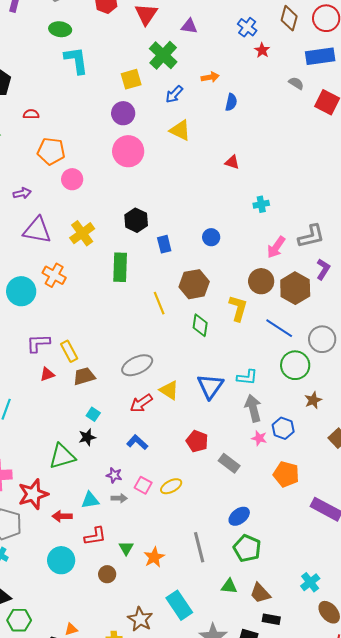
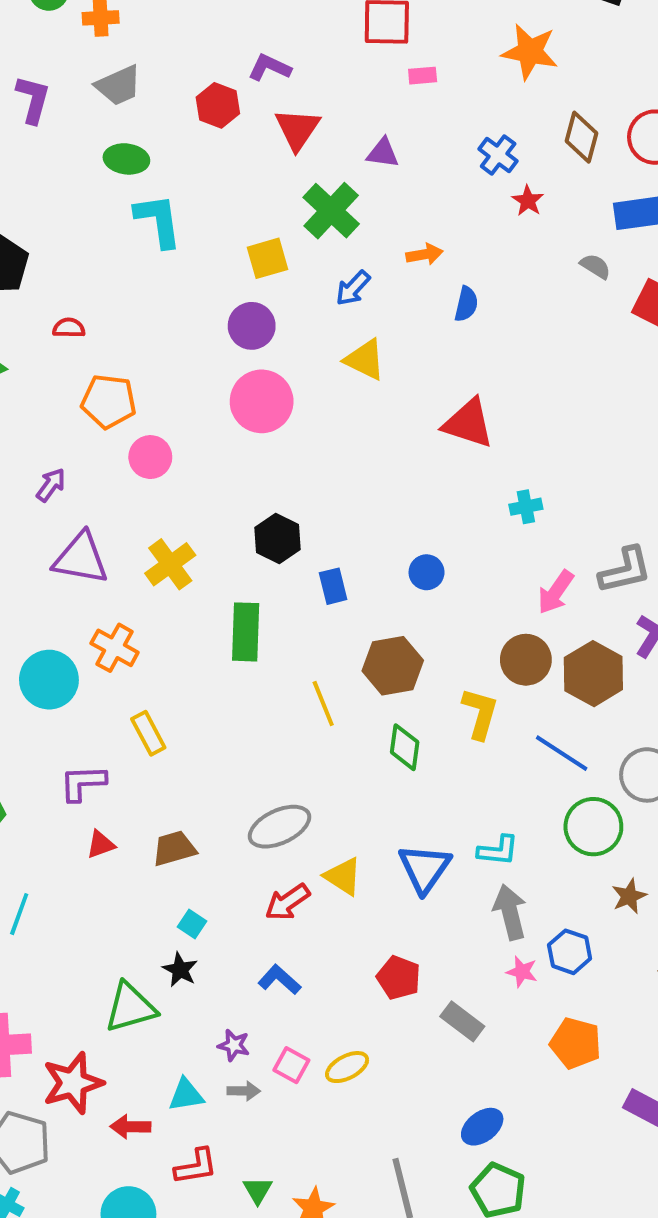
red triangle: (232, 162) -> (468, 423), size x1.8
purple arrow: (22, 193) -> (51, 485), turned -42
yellow rectangle: (69, 351) -> (148, 733), moved
black star: (87, 437) -> (180, 970), turned -30

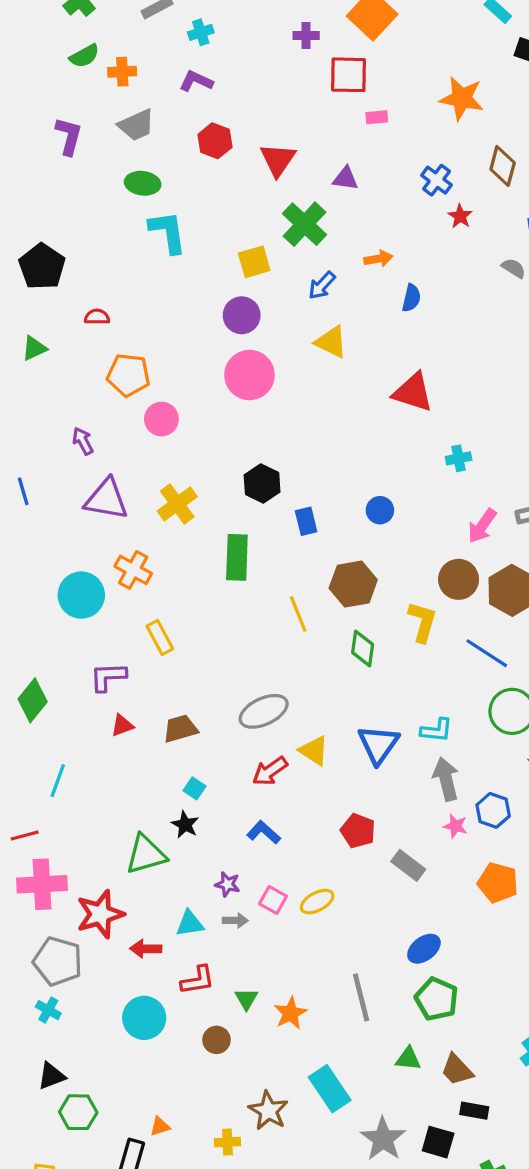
purple L-shape: (270, 68) -> (196, 81), moved
purple arrow: (51, 485) -> (83, 441), turned -64

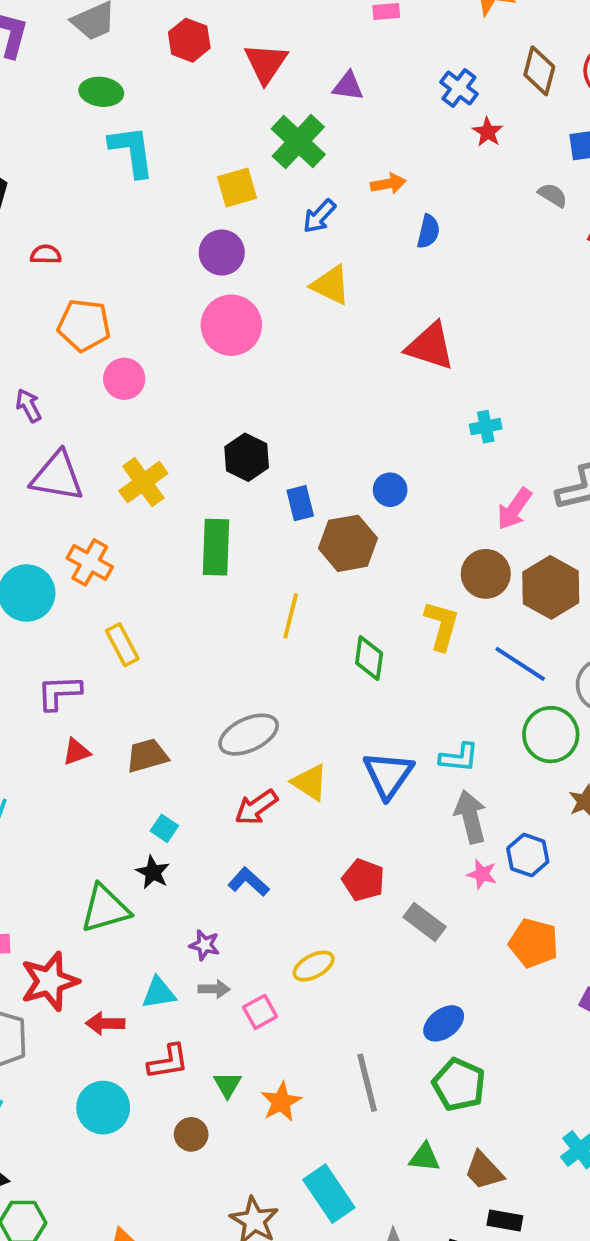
brown hexagon: (353, 584) -> (348, 543), moved
yellow line: (298, 614) -> (291, 616), turned 36
pink square: (273, 900) -> (260, 1012), moved, turned 32

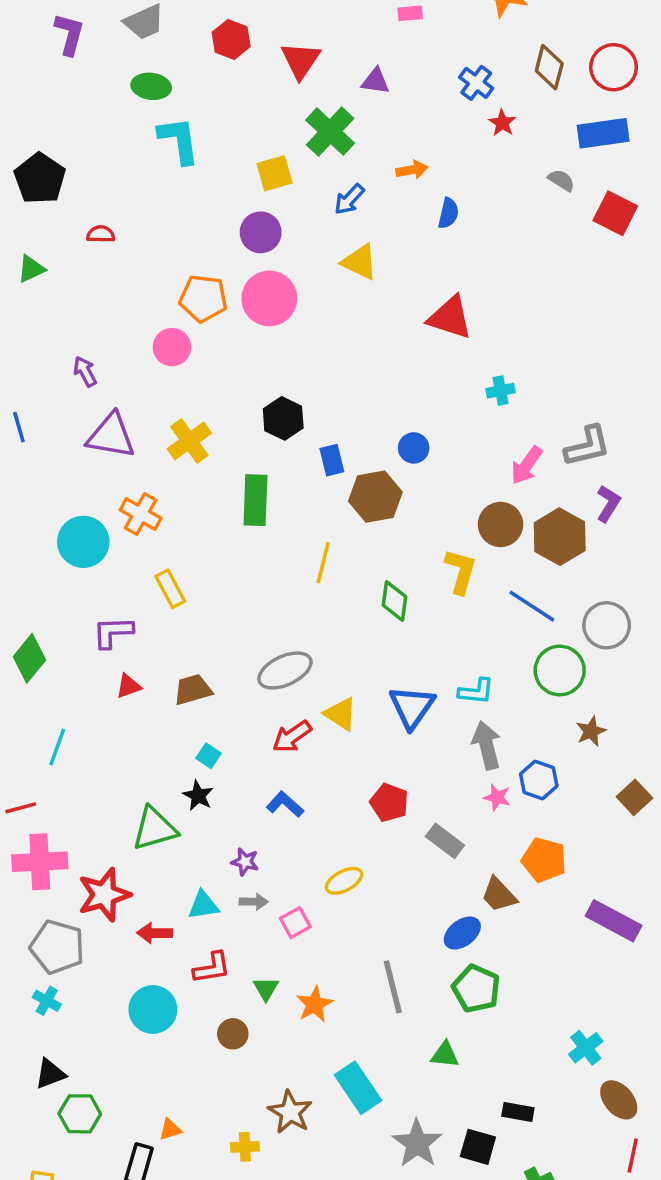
orange pentagon: (84, 325) -> (203, 298), moved
brown trapezoid: (484, 1171) -> (499, 895), moved

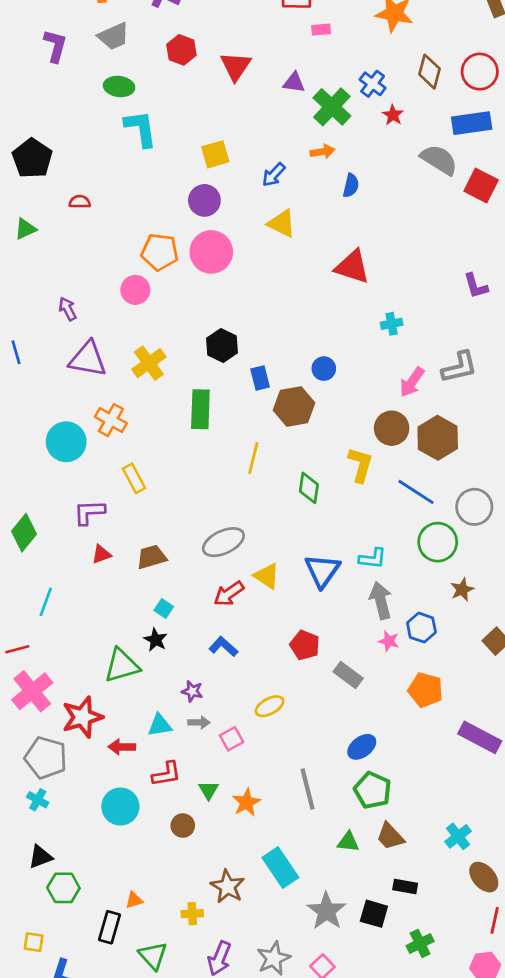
green cross: (330, 132) -> (332, 107), moved
gray semicircle: (561, 180) -> (439, 160), size x1.8
purple L-shape: (608, 504) -> (476, 286), moved, turned 132
pink cross: (40, 862) -> (32, 691), turned -36
brown trapezoid: (499, 895) -> (390, 836), moved

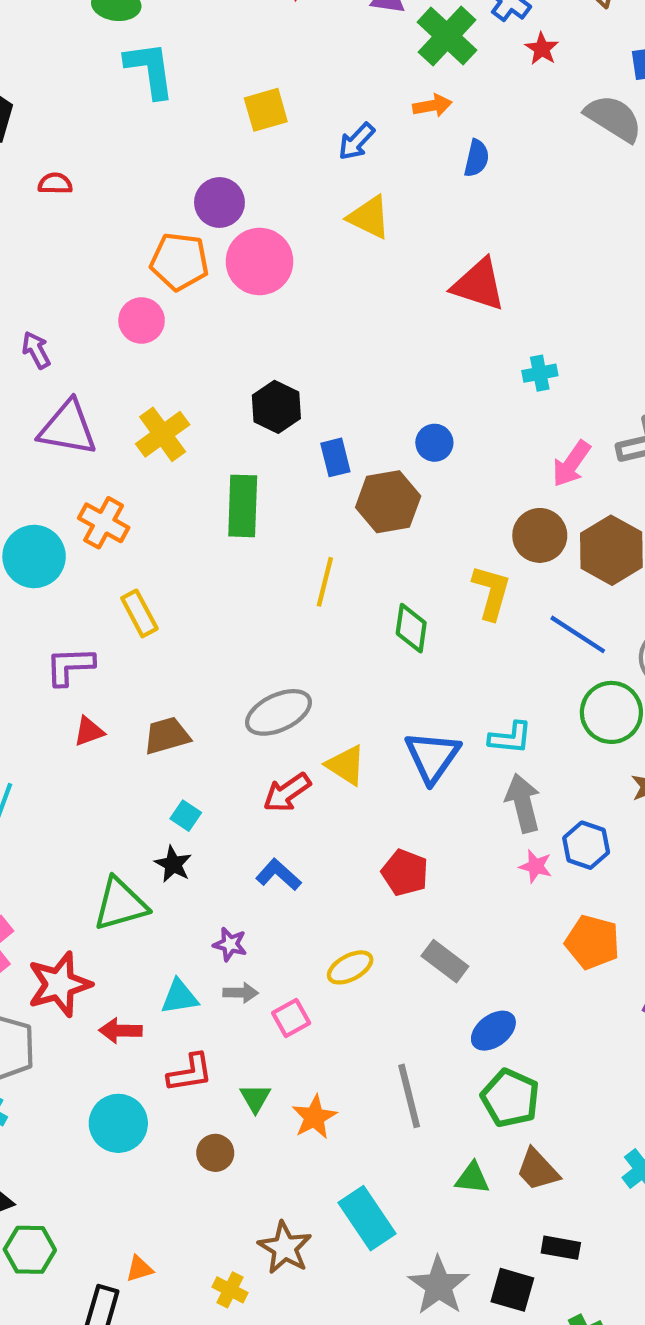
purple circle: (204, 200) -> (219, 202), moved
gray rectangle: (348, 675) -> (445, 961), moved
yellow cross: (192, 914) -> (230, 1290), turned 30

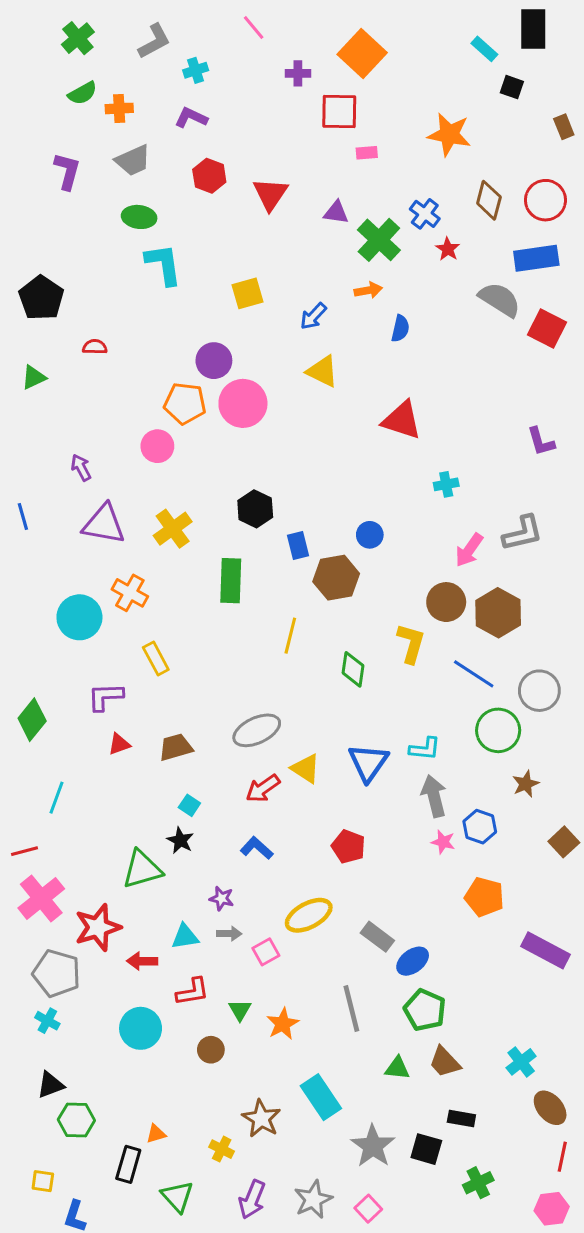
gray rectangle: (445, 961) -> (377, 937), moved
yellow ellipse: (350, 967) -> (309, 915), size x1.4

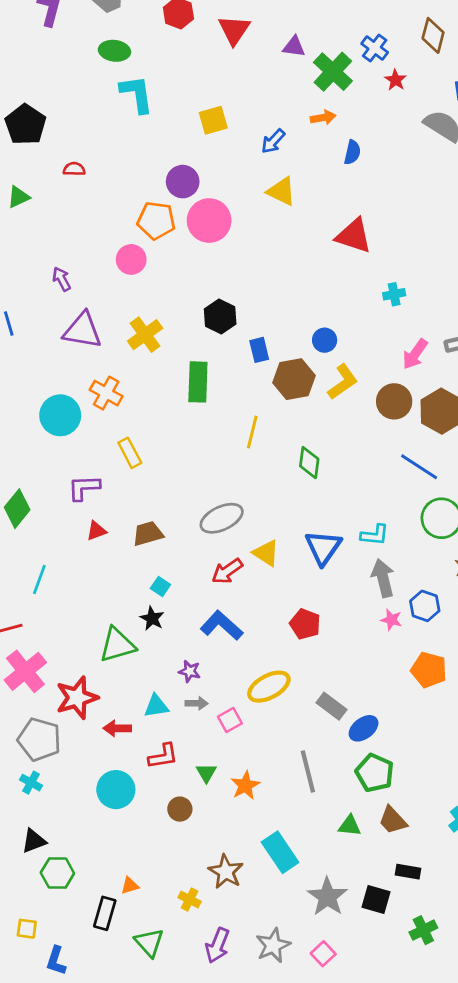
yellow L-shape: (411, 643) -> (343, 382), moved, turned 39
blue L-shape: (257, 848) -> (222, 625), size x1.4

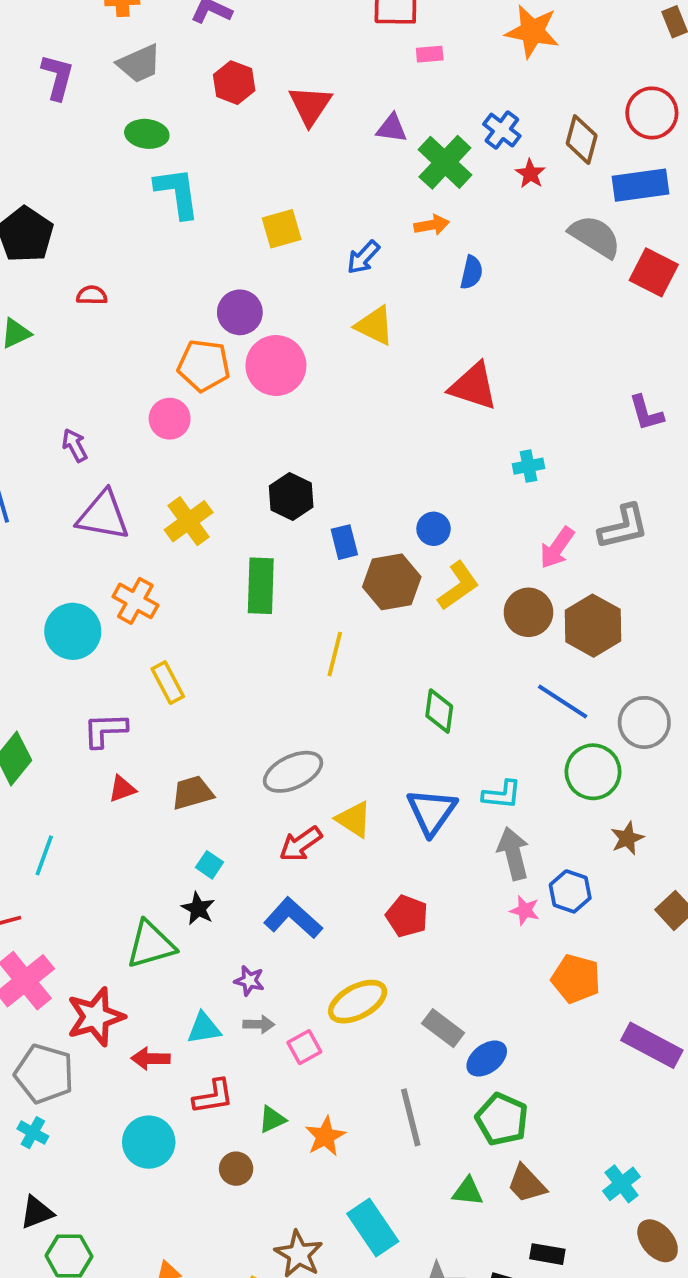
brown diamond: (433, 35) -> (582, 140), moved
green diamond: (309, 463) -> (439, 711), moved
green triangle: (206, 773) -> (272, 1119), turned 35

